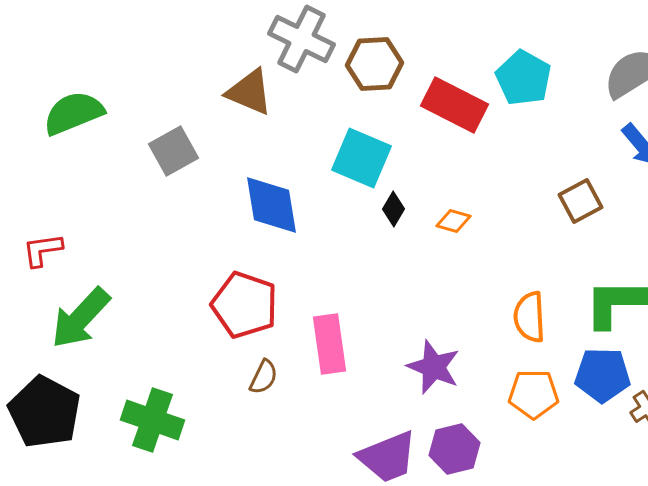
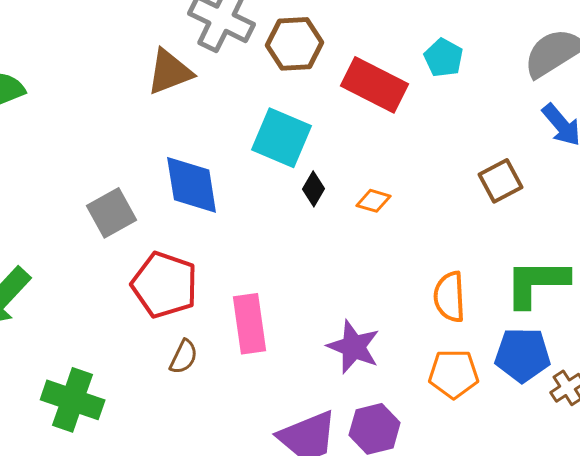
cyan pentagon: (524, 78) -> (444, 58), size x0.7
brown triangle: (250, 92) -> (170, 72), turned -44
gray square: (174, 151) -> (112, 213), moved

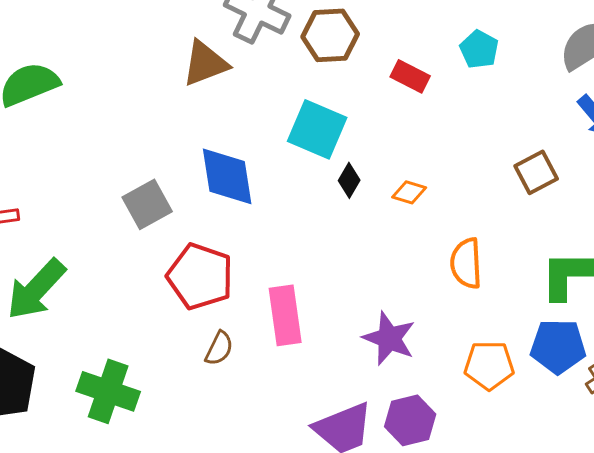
red rectangle: (375, 85) -> (410, 76), size x0.6
orange semicircle: (450, 297) -> (466, 263), moved

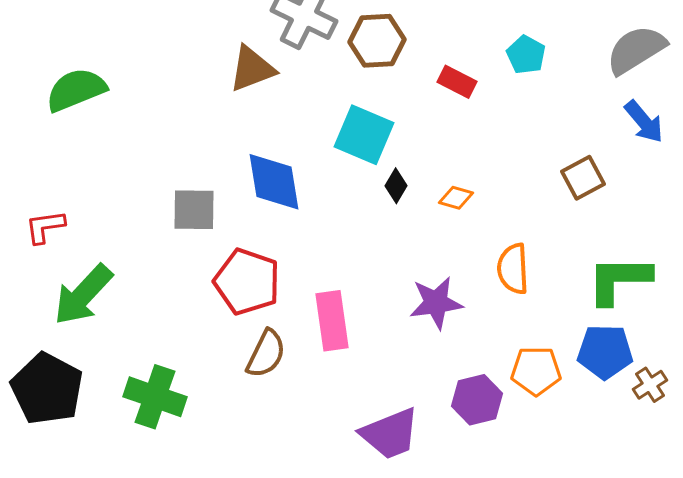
gray square: (147, 204) -> (194, 210), turned 30
purple star: (389, 338) -> (436, 303), moved, turned -30
brown semicircle: (219, 348) -> (266, 354), size x1.4
purple hexagon: (410, 420) -> (477, 400), moved

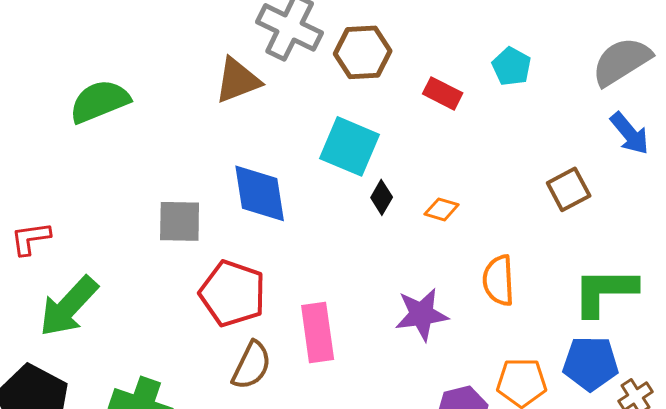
green semicircle: (76, 90) -> (100, 101), moved

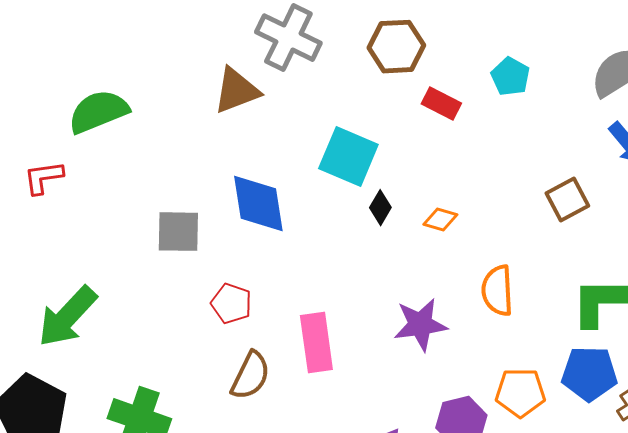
brown hexagon: (363, 52) -> (396, 47), moved
red L-shape: (31, 238) -> (43, 178), moved
red pentagon: (233, 293) -> (231, 304), size x0.6

